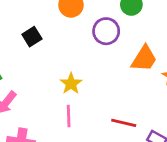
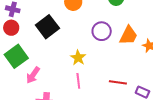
purple circle: (106, 31) -> (102, 31), moved
black square: (32, 37) -> (47, 27), size x1.6

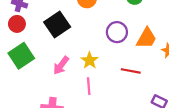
pink arrow: (33, 75) -> (61, 65), moved
red line: (118, 82) -> (131, 71), moved

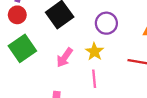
purple circle: (117, 32) -> (106, 23), moved

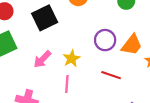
purple circle: (106, 23) -> (105, 40), moved

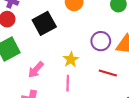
pink arrow: (42, 59) -> (36, 70), moved

